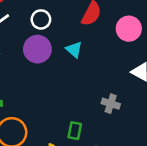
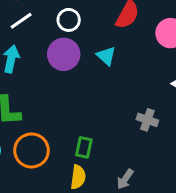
green rectangle: (75, 131) -> (84, 147), moved

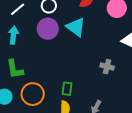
cyan triangle: (106, 56) -> (76, 27), size x1.5

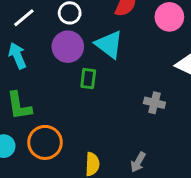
cyan arrow: (13, 35) -> (17, 56), turned -30
green rectangle: (67, 89) -> (88, 79), moved

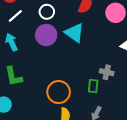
green rectangle: (88, 79) -> (93, 86), moved
orange circle: (45, 142) -> (59, 92), moved

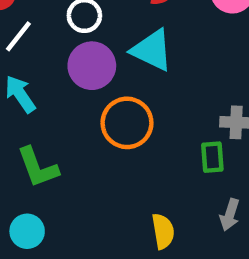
orange circle: (59, 92) -> (127, 123), moved

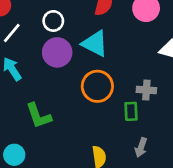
orange circle: (127, 123) -> (97, 86), moved
green L-shape: (38, 167) -> (39, 116), moved

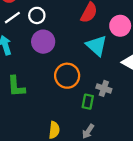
white circle: (53, 21) -> (37, 15), moved
cyan triangle: (95, 44) -> (97, 46), moved

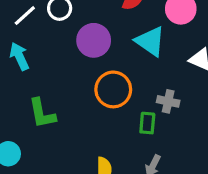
purple circle: (43, 42) -> (94, 40), moved

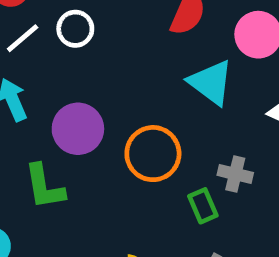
purple circle: (94, 40) -> (78, 129), moved
green rectangle: (147, 123) -> (203, 206), turned -30

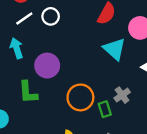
orange circle: (153, 154) -> (80, 97), moved
gray cross: (235, 174) -> (122, 95), turned 35

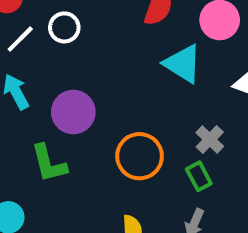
green rectangle: (105, 109) -> (199, 176), moved

